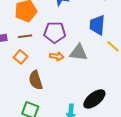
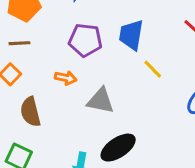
purple pentagon: (55, 32) -> (85, 40), moved
gray triangle: (78, 53) -> (101, 101), moved

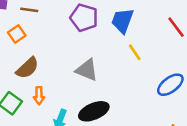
orange arrow: (66, 78) -> (39, 96), moved, turned 66
brown semicircle: (30, 112) -> (27, 68), turned -130

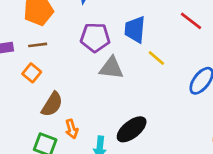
gray triangle: (87, 70) -> (111, 68), moved

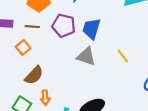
blue trapezoid: (135, 30) -> (91, 29), moved
purple pentagon: (95, 37) -> (64, 26), moved

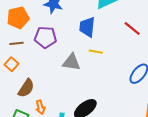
blue trapezoid: (91, 29) -> (87, 27), moved
yellow line: (123, 56) -> (96, 52), moved, turned -32

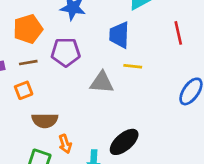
red line: (132, 28) -> (178, 33), turned 42
orange square: (11, 64) -> (24, 90), turned 32
brown semicircle: (26, 88) -> (45, 120), turned 60

